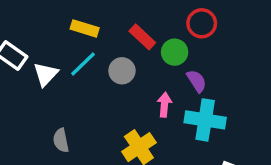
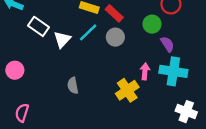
red rectangle: (142, 37) -> (114, 13), moved
pink arrow: (164, 105) -> (145, 71), moved

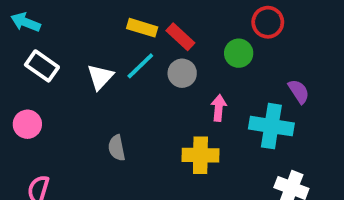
white rectangle: (38, 26) -> (42, 66), moved
purple semicircle: (167, 44) -> (299, 91), moved
pink arrow: (145, 71) -> (219, 108), moved
yellow cross: (127, 90) -> (200, 155), turned 35

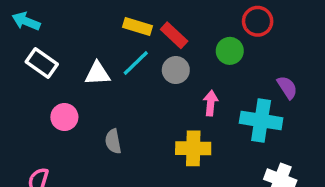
white triangle: (100, 77) -> (97, 74), turned 44
pink circle: (27, 124) -> (64, 117), moved

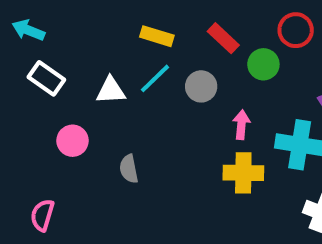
red rectangle: (174, 35) -> (223, 38), moved
yellow cross: (193, 148) -> (243, 173), moved

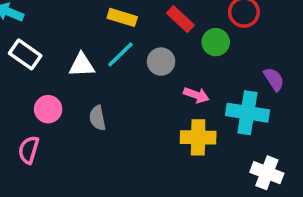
pink arrow: (241, 125) -> (196, 95), turned 105
gray semicircle: (129, 169) -> (97, 118), moved
pink semicircle: (42, 215) -> (29, 150), moved

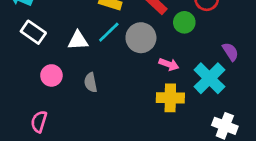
gray circle: (161, 62) -> (141, 38), size x1.4
cyan cross: (247, 113) -> (209, 78), turned 36
pink semicircle: (29, 150) -> (39, 122), moved

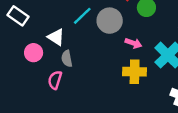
white triangle: (78, 41) -> (56, 37), moved, turned 36
pink semicircle: (39, 122) -> (55, 80), moved

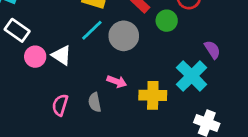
pink arrow: (133, 43) -> (117, 82), moved
pink circle: (34, 53) -> (35, 57), moved
gray semicircle: (67, 59) -> (95, 102), moved

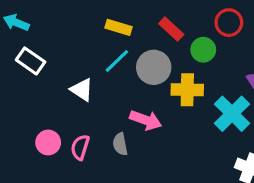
pink circle: (35, 57) -> (48, 142), moved
pink arrow: (117, 82) -> (146, 120), size x1.4
yellow cross: (153, 95) -> (187, 90), moved

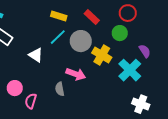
green circle: (203, 50) -> (120, 33), moved
yellow cross: (187, 90) -> (102, 55), turned 30
pink semicircle: (80, 147) -> (31, 101), moved

